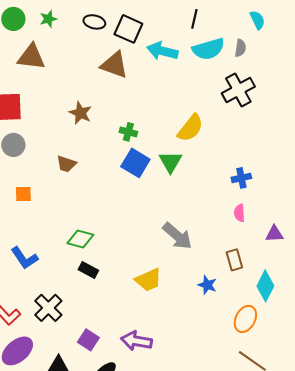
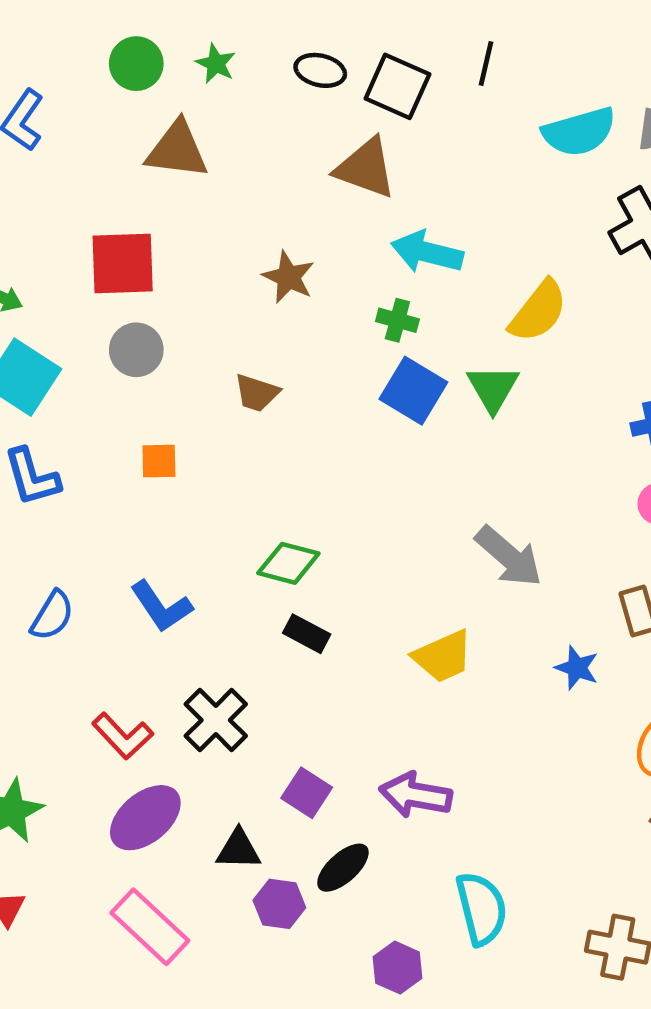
green star: (48, 19) -> (216, 64), turned -30
black line: (194, 19) -> (486, 64), moved
cyan arrow: (162, 51) -> (427, 252), moved

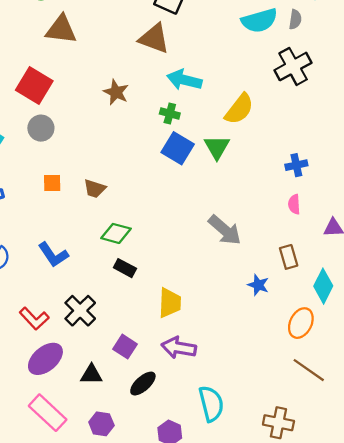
red square: (123, 263) -> (34, 85), turned 33
brown trapezoid: (257, 393) -> (95, 189), moved
yellow trapezoid: (443, 656) -> (170, 303), moved, turned -64
purple hexagon: (279, 904) -> (101, 424), moved

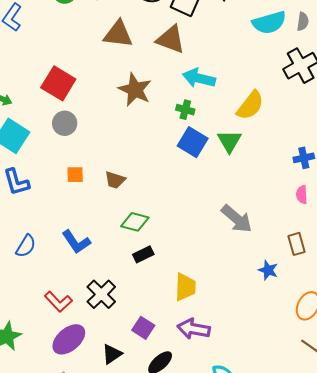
brown triangle: (61, 29) -> (118, 34), moved
brown star: (116, 92) -> (135, 90), size x1.4
black rectangle: (125, 268) -> (143, 254), turned -54
black triangle: (91, 375) -> (112, 354), turned -35

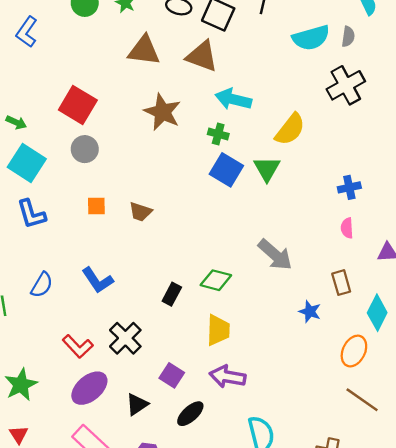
green diamond: (135, 222) -> (216, 280), moved
black rectangle: (143, 254) -> (172, 294), turned -36

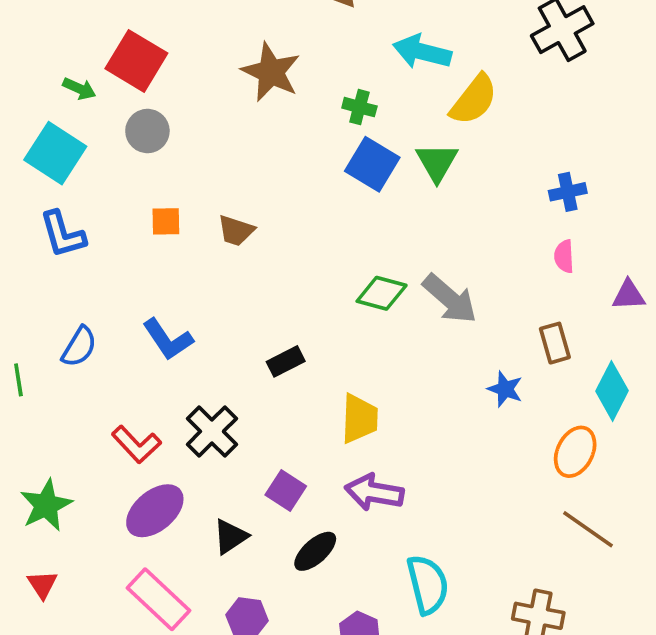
cyan arrow: (233, 99) -> (422, 52), moved
green arrow: (16, 122) -> (79, 89), moved
green diamond: (216, 280) -> (382, 293), moved
black rectangle: (172, 294) -> (286, 361), turned 35

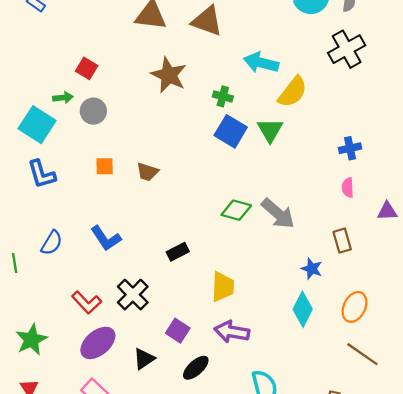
red square: (136, 61) -> (87, 68), size x0.6
green arrow: (79, 89) -> (63, 98), moved, turned -30
cyan diamond: (612, 391) -> (303, 309), moved

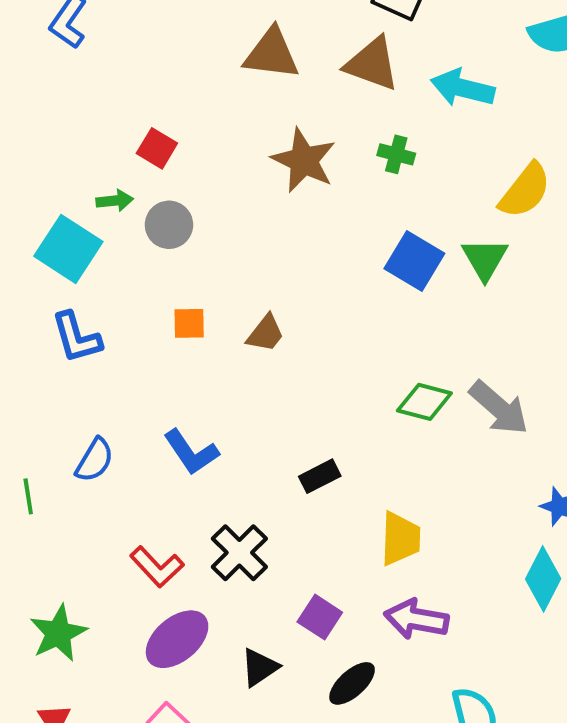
cyan arrow: (261, 63) -> (463, 88), moved
green cross: (223, 96) -> (396, 154), moved
brown trapezoid: (147, 172) -> (266, 333), turned -70

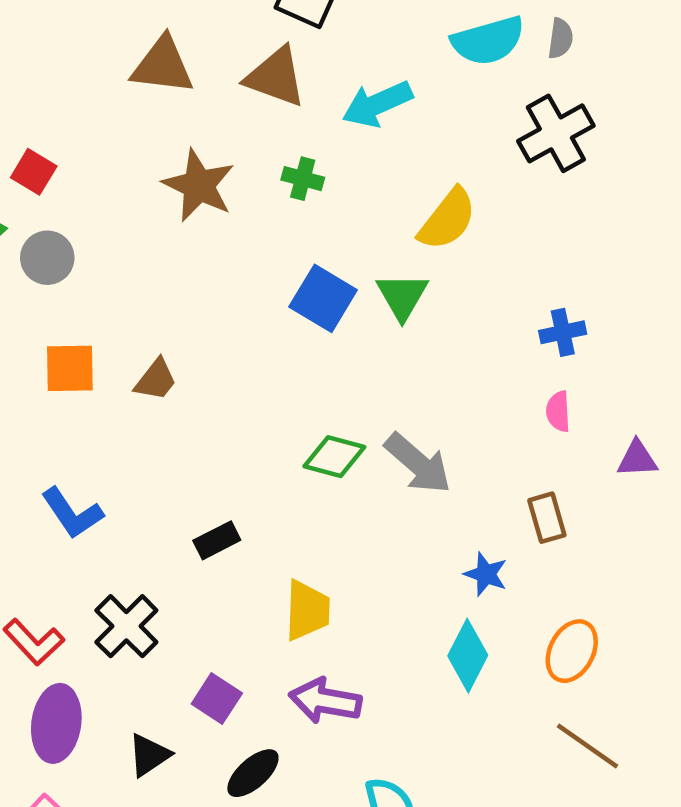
cyan arrow: (463, 88) -> (377, 104), turned -38
orange square: (189, 323) -> (70, 368), size x1.4
purple ellipse: (177, 639) -> (56, 723), turned -42

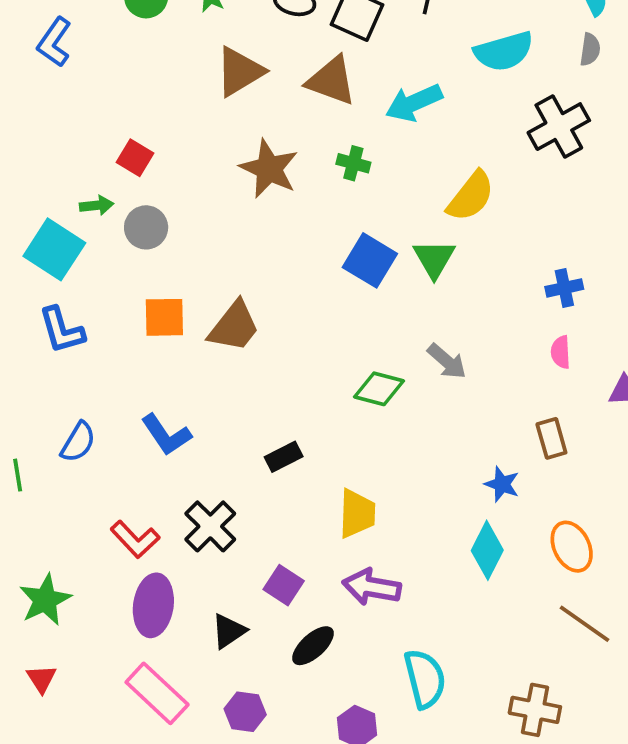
gray semicircle: (560, 38) -> (590, 49), moved
brown triangle: (163, 66) -> (240, 71), turned -38
brown trapezoid: (156, 380) -> (234, 326), size x1.5
gray arrow: (418, 463) -> (447, 361), moved, size x0.7
orange ellipse: (572, 651) -> (572, 547), turned -54

